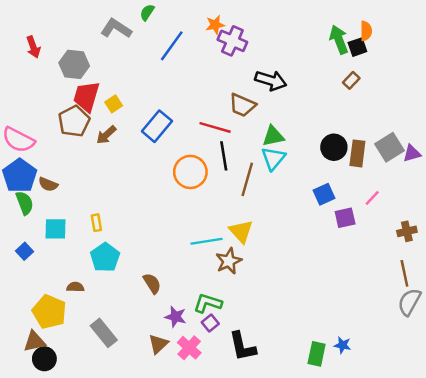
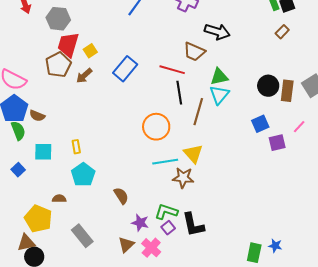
orange circle: (190, 172) -> (156, 127), moved
brown star: (229, 261) -> (183, 178), turned 30
black L-shape: (242, 346) -> (193, 225), moved

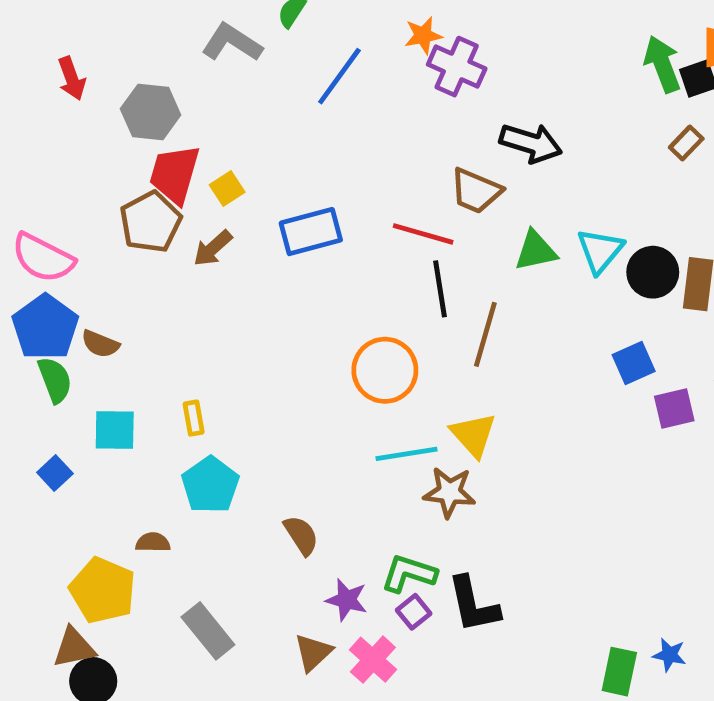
blue rectangle: (125, 69) -> (311, 232), turned 35
cyan triangle: (219, 95) -> (600, 251), moved

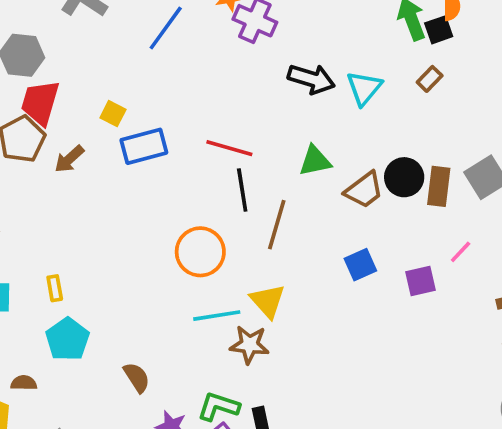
yellow square: (227, 188) -> (113, 114), moved, turned -30
brown trapezoid: (476, 191) -> (364, 190), moved, turned -60
cyan triangle: (600, 251) -> (364, 88), moved
blue square: (634, 363) -> (360, 265), moved

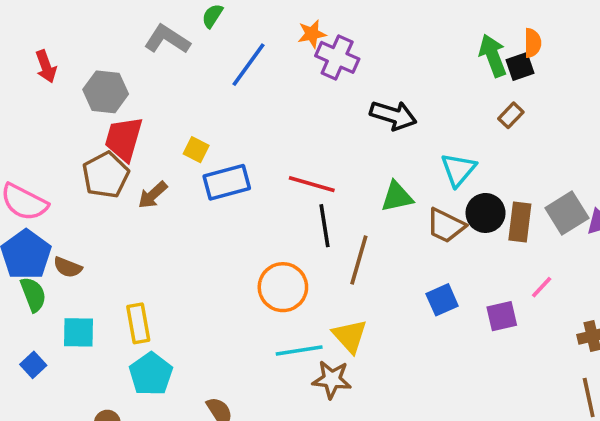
cyan triangle: (364, 88) -> (458, 170), moved
brown trapezoid: (364, 190) -> (446, 226), turned 63
yellow rectangle: (55, 288) -> (138, 323), size x1.5

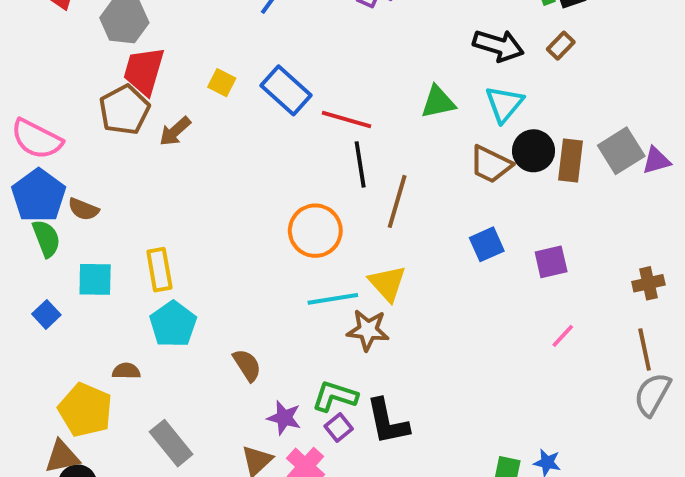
black arrow: (393, 115) -> (498, 46), moved
blue rectangle: (227, 182) -> (286, 90), moved, turned 57
green triangle: (397, 197) -> (438, 102), moved
pink line: (542, 287) -> (563, 336), moved

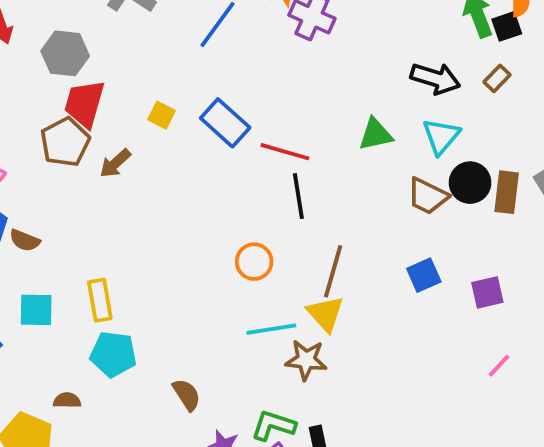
brown line: (397, 201) -> (333, 271), moved
orange circle: (315, 231) -> (254, 262), size x0.7
cyan pentagon: (173, 324) -> (113, 354), turned -30

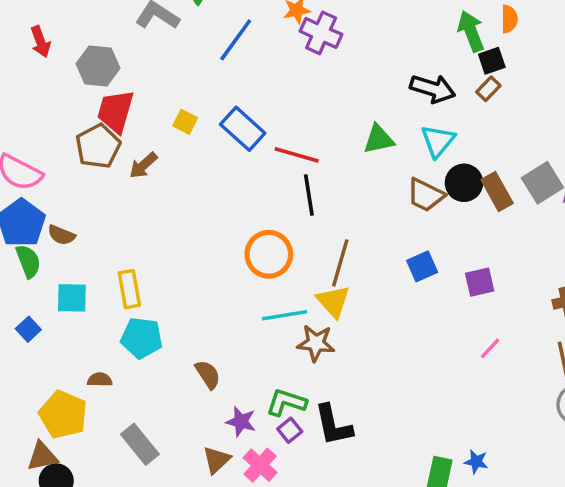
black square: (507, 26) -> (492, 61), moved
brown rectangle: (507, 192) -> (497, 192), turned -36
orange circle: (254, 262) -> (269, 254), size x1.4

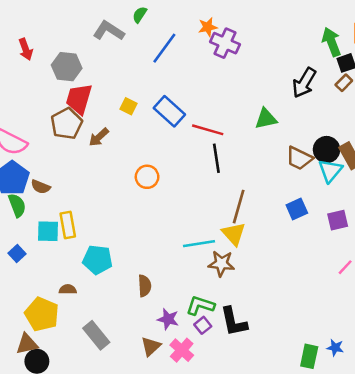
black arrow: (433, 89) -> (304, 83), turned 104
cyan triangle: (438, 141) -> (330, 171), moved
orange circle: (269, 254) -> (147, 177), moved, size x0.7
yellow rectangle: (129, 289) -> (68, 225), moved
brown semicircle: (208, 374) -> (145, 286), turned 30

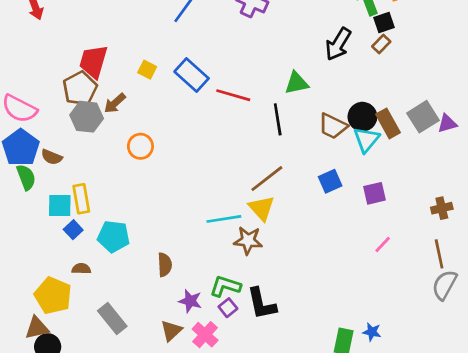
gray hexagon: (67, 67) -> (87, 117), moved
black line: (216, 158) -> (278, 119), moved
orange circle: (147, 177) -> (140, 146), moved
brown line: (239, 207) -> (267, 179), turned 36
blue square: (17, 254) -> (73, 230), moved

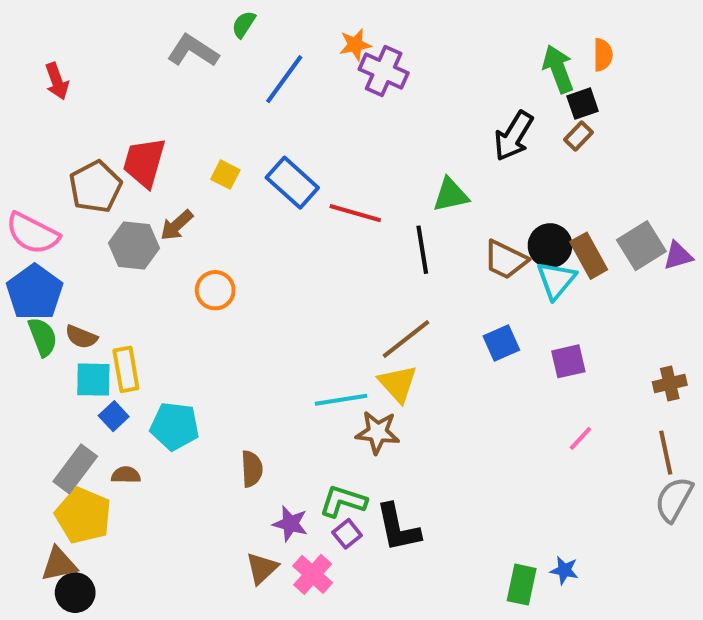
brown pentagon: (80, 88) -> (95, 187), moved
brown semicircle: (52, 157) -> (81, 337), moved
gray rectangle: (112, 318) -> (75, 469), moved, turned 76

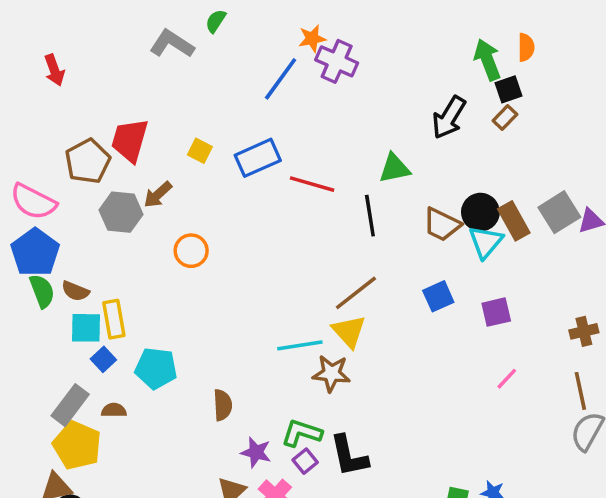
blue line: (284, 79) -> (281, 79), moved
blue rectangle: (292, 183) -> (258, 158), turned -66

